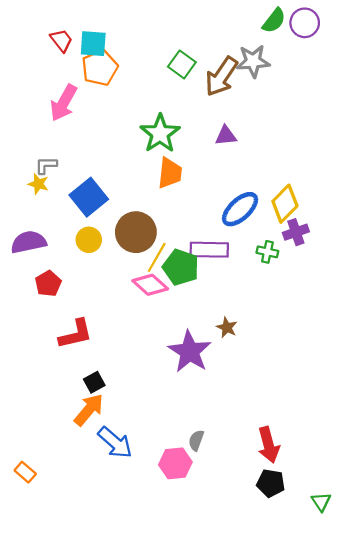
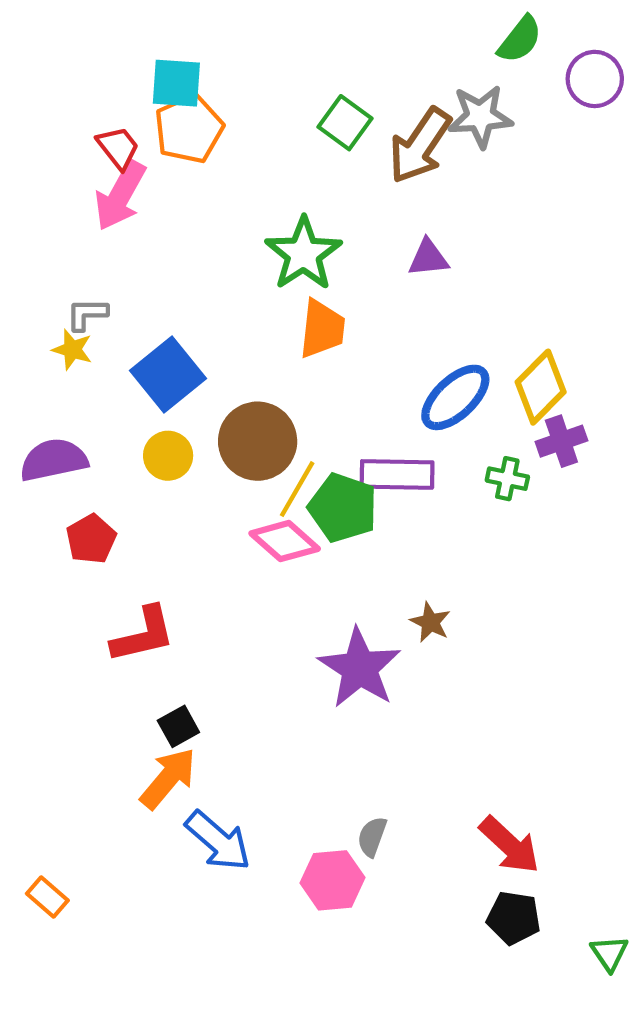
purple circle: (305, 23) -> (595, 79), moved
red trapezoid: (61, 40) -> (118, 148), moved
red arrow: (269, 445) -> (509, 845), turned -32

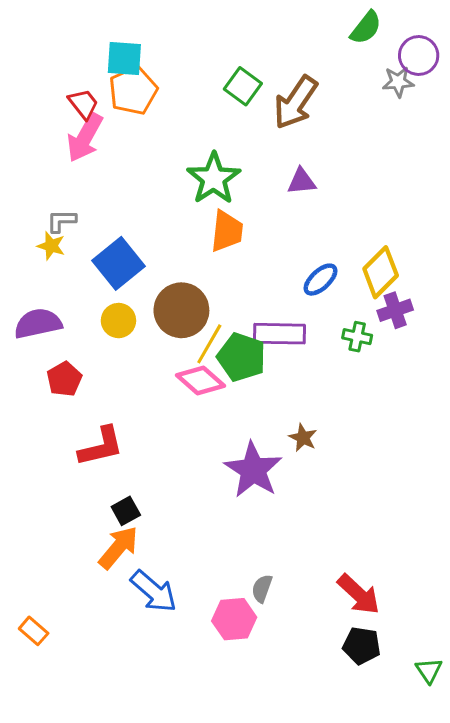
gray star: (480, 116) -> (398, 82), moved, size x0.7
blue ellipse: (455, 397) -> (321, 280), size x0.7

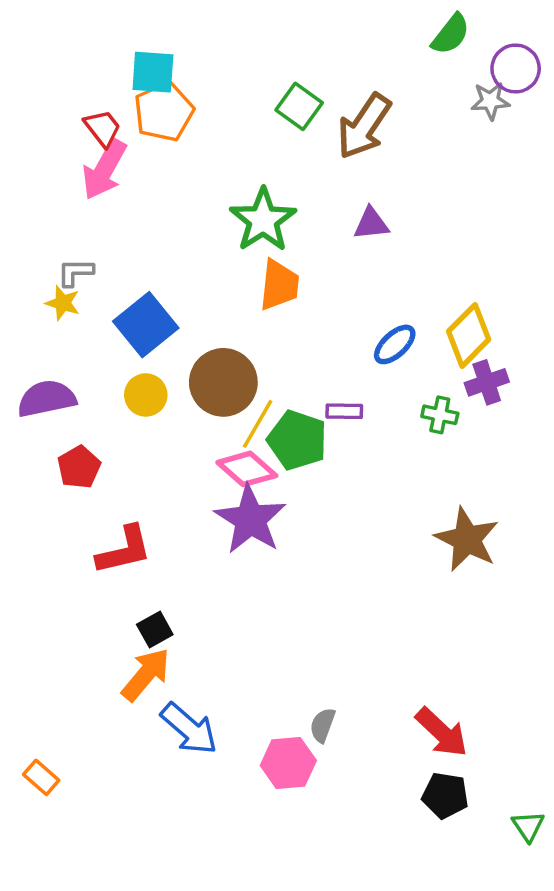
purple rectangle: (280, 334) -> (344, 411), size x0.6
brown star: (303, 438) -> (467, 539), moved, size x1.8
purple star: (253, 470) -> (250, 519), moved

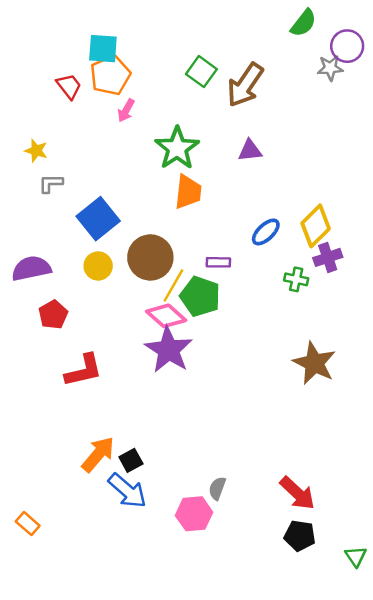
pink arrow: (104, 170) -> (126, 110), moved, size x0.6
yellow star: (63, 303) -> (36, 151), moved
purple rectangle: (344, 411) -> (218, 262), moved
black square: (155, 629) -> (131, 460), moved

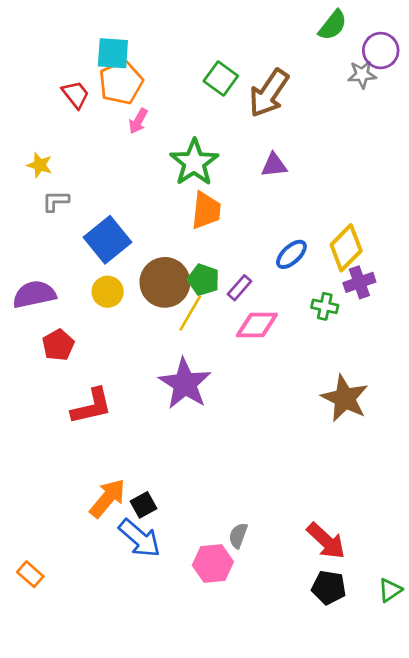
purple rectangle: (218, 262) -> (239, 288), turned -50
green pentagon: (200, 296) -> (204, 280), moved, size x0.7
pink diamond: (166, 316) -> (257, 325), moved, turned -42
green triangle: (356, 556) -> (390, 590), moved, turned 30

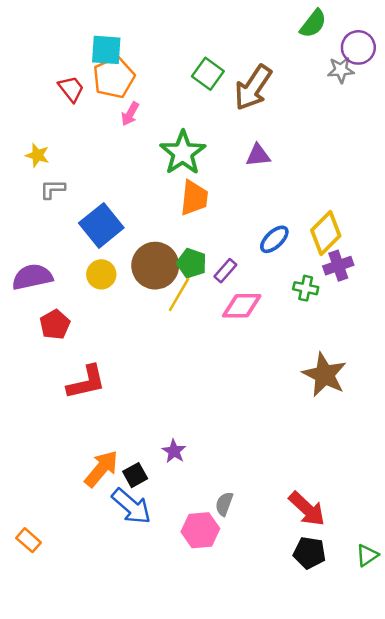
purple star: (185, 384) -> (174, 451), moved, size x0.5

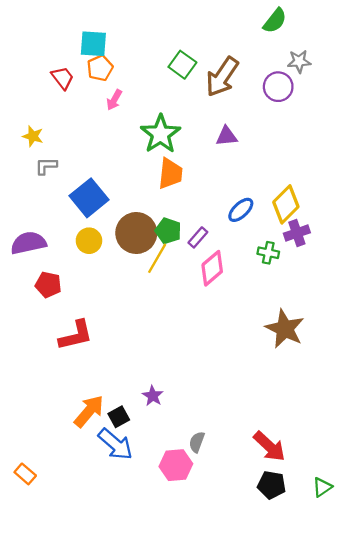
purple circle: (358, 47) -> (278, 87), moved
orange pentagon: (114, 78) -> (100, 68), size x0.7
pink diamond: (242, 306) -> (212, 268), turned -40
red pentagon: (55, 325) -> (48, 285), turned -30

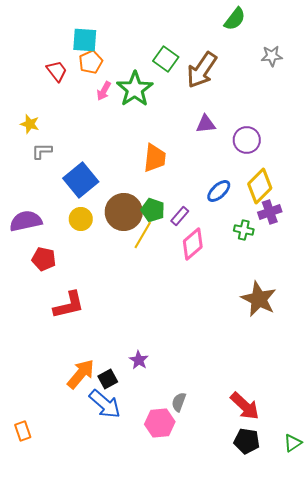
green semicircle: (275, 21) -> (235, 19), moved
purple circle: (278, 87) -> (247, 140), moved
green star: (160, 134) -> (135, 89), moved
orange rectangle: (25, 474) -> (23, 431), turned 30

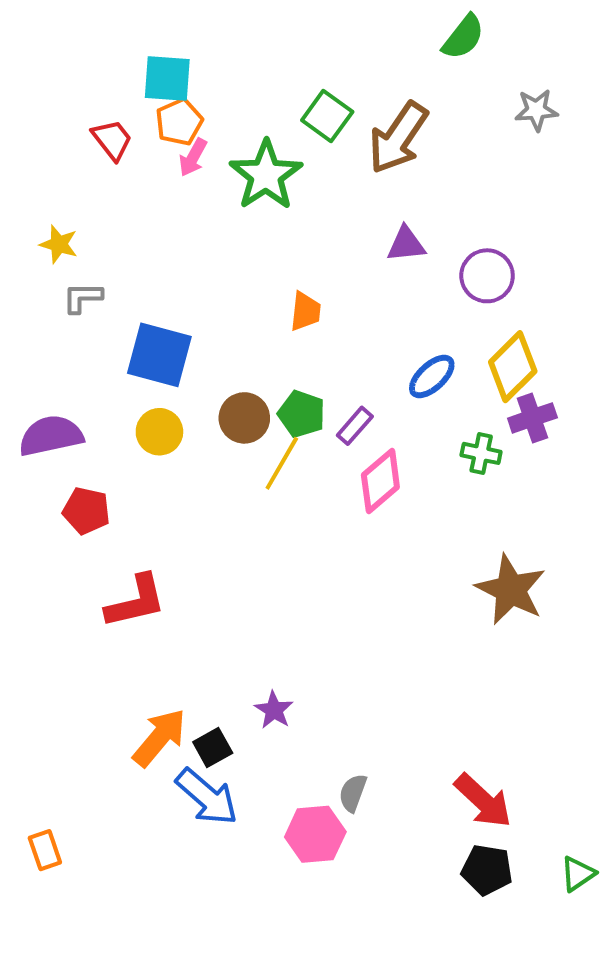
pink arrow: (104, 91) -> (193, 157), moved
orange trapezoid: (155, 158) -> (305, 311), size x0.7
blue square: (81, 180) -> (159, 355), turned -36
brown circle: (124, 212) -> (244, 418), size x0.7

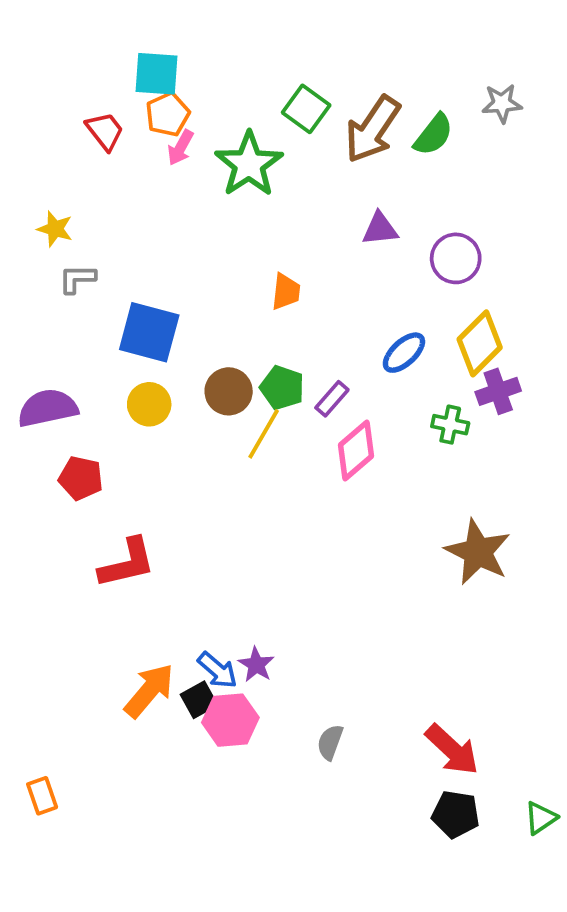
green semicircle: (463, 37) -> (434, 135), moved
blue arrow: (207, 797) -> (217, 670), moved, size x0.7
pink hexagon: (315, 834) -> (230, 720), moved

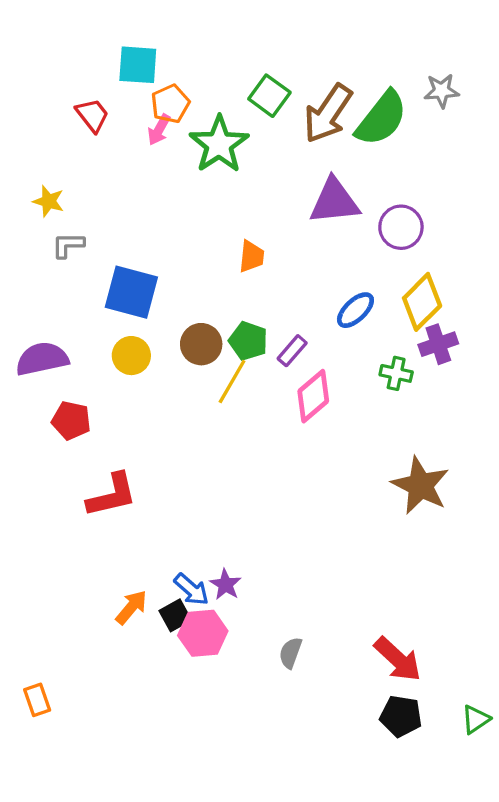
orange pentagon: (168, 114) -> (170, 104), moved
green semicircle: (434, 135) -> (381, 118), size x1.5
purple triangle: (380, 229) -> (334, 201), size x1.6
orange arrow: (149, 691) -> (131, 607), size x0.7

